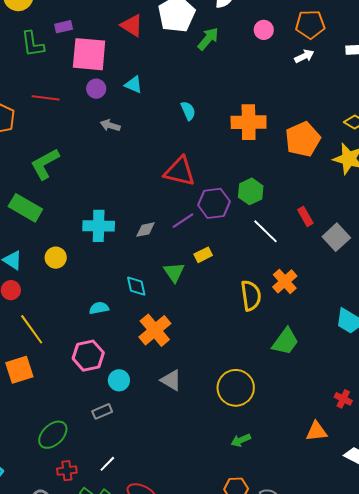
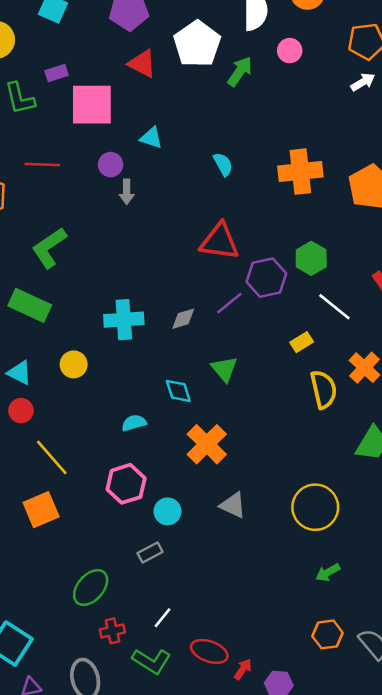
pink circle: (264, 30) -> (290, 51), moved
purple circle: (96, 89) -> (111, 165), moved
gray arrow: (110, 125) -> (127, 192), turned -102
yellow rectangle: (203, 255) -> (302, 342), moved

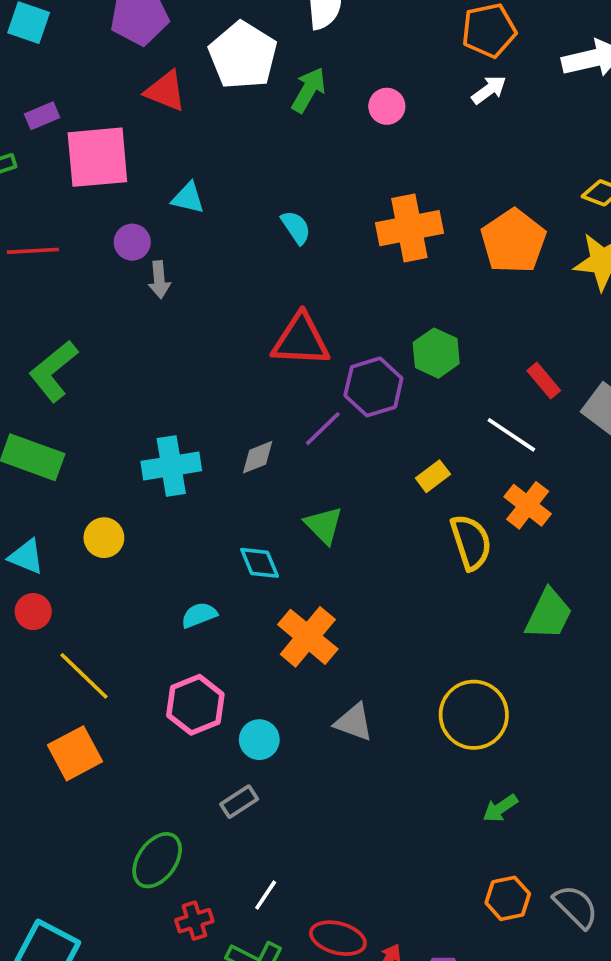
pink circle: (290, 51) -> (387, 106), moved
white line: (334, 307) -> (511, 435), moved

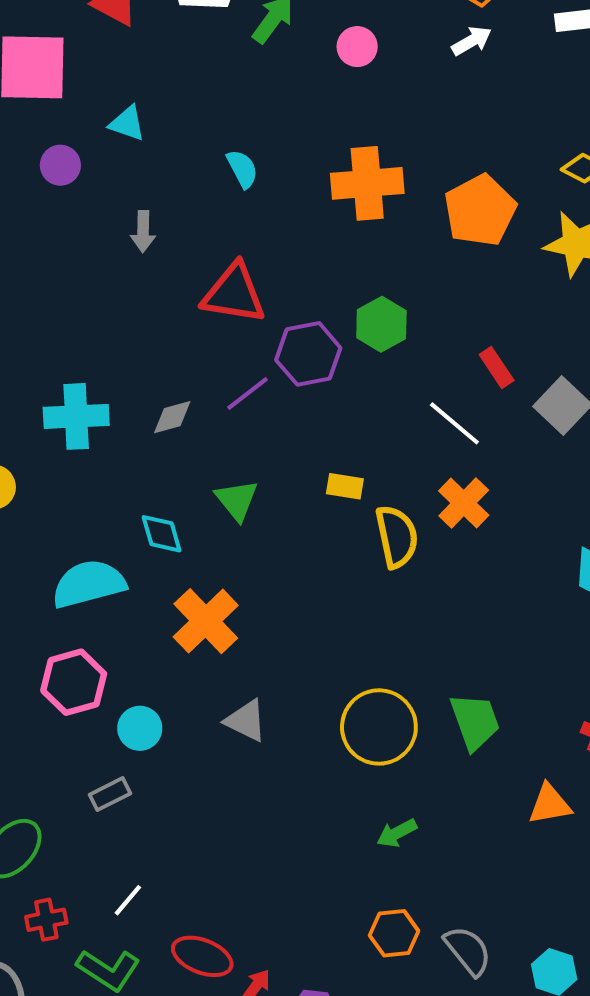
gray arrow: (159, 280) -> (143, 231), moved
yellow rectangle: (433, 476) -> (345, 486), moved, turned 40
green trapezoid: (549, 614) -> (475, 722), moved, turned -52
cyan semicircle: (199, 615) -> (89, 584), size x1.8

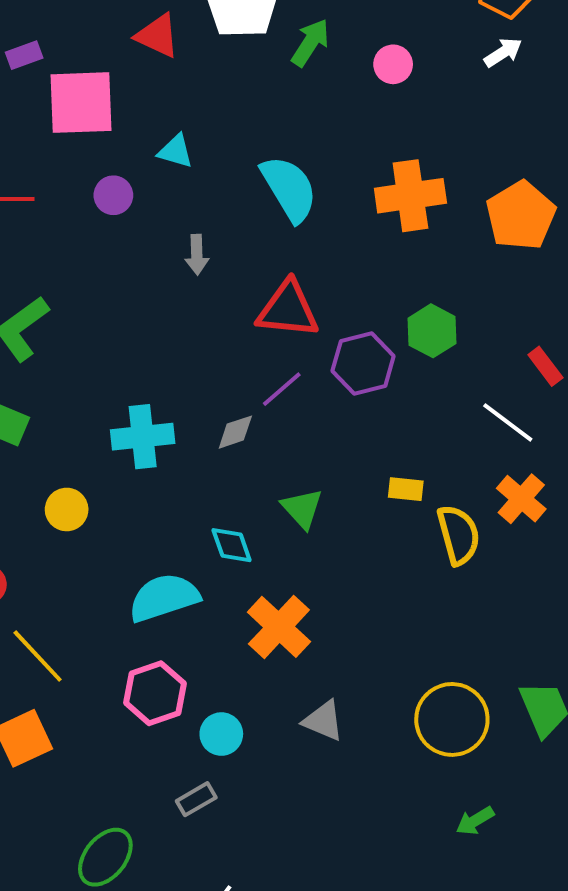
cyan semicircle: (242, 169) -> (289, 189), size x1.8
purple line: (248, 394) -> (282, 389), moved

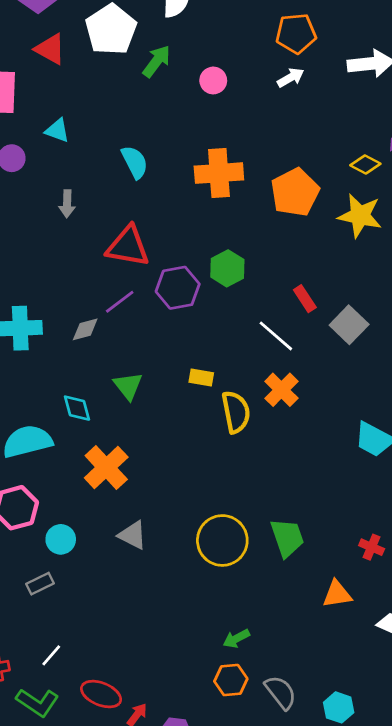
cyan semicircle: (289, 189) -> (135, 162), size x0.7
green arrow: (475, 821) -> (236, 639), moved

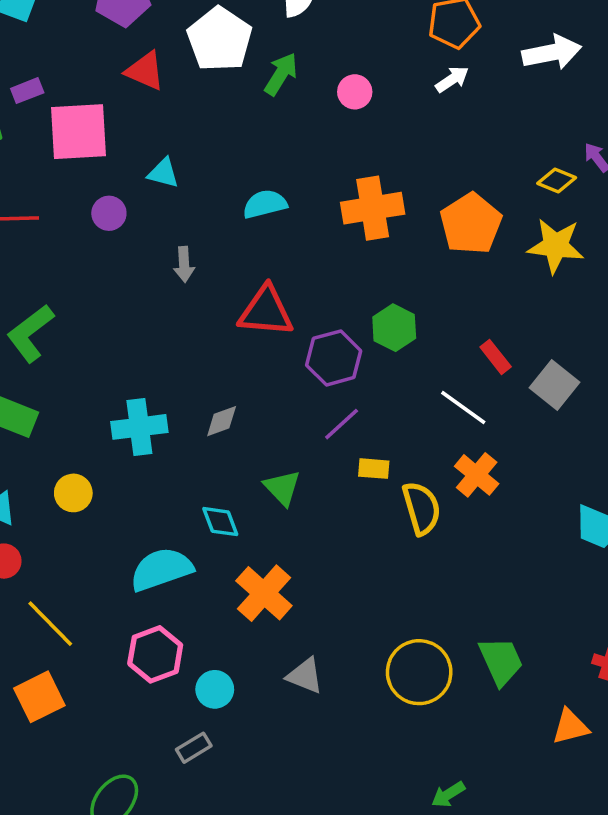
cyan semicircle: (135, 162) -> (265, 204), turned -72
purple line: (120, 302) -> (342, 424), moved

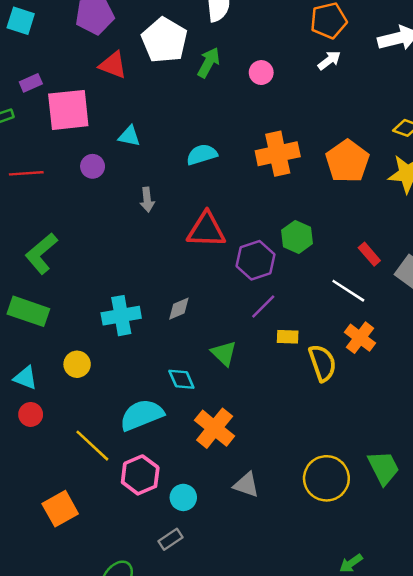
yellow line: (50, 624) -> (92, 446), moved

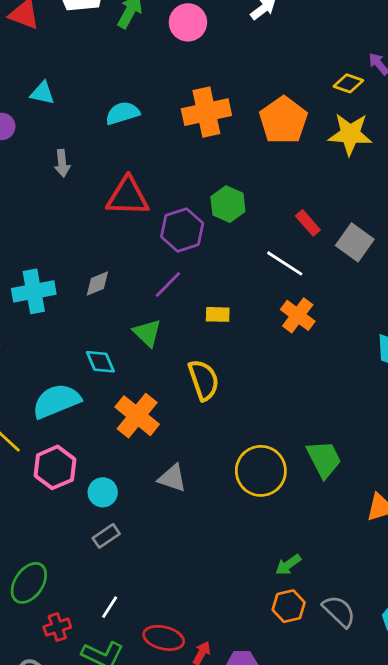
pink circle: (261, 73) -> (188, 22), size x1.4
purple line: (263, 307) -> (168, 284), moved
yellow semicircle: (322, 363) -> (204, 380), moved
gray rectangle: (171, 539) -> (106, 536), moved

